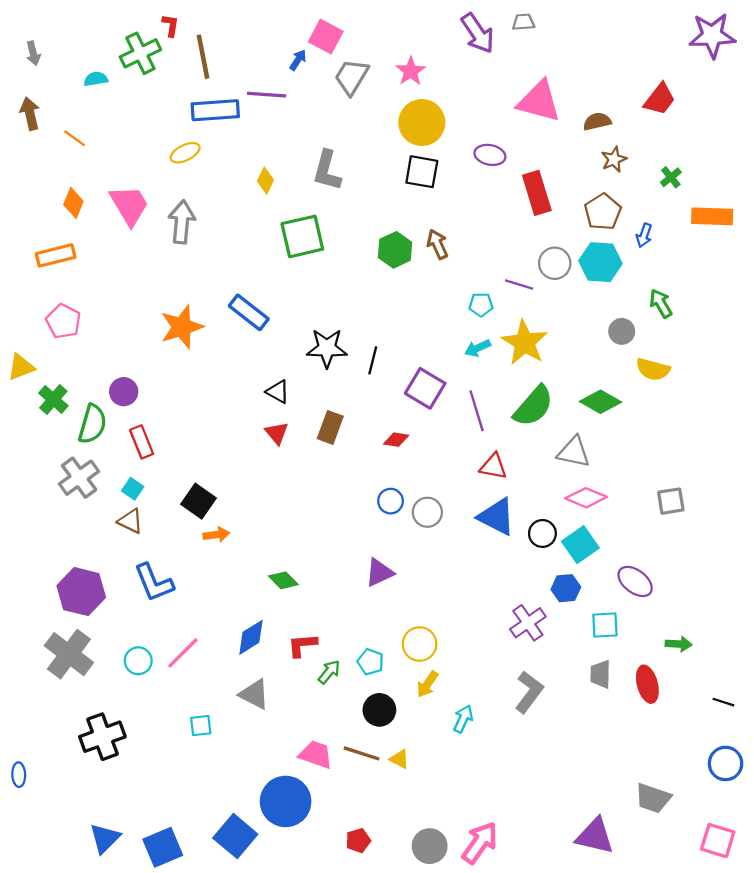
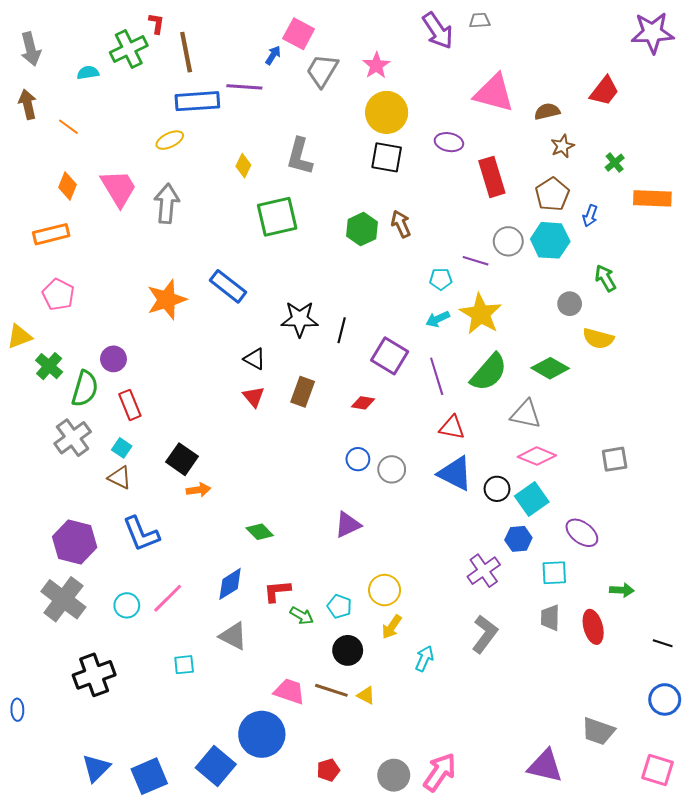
gray arrow: (33, 53) -> (31, 49), size x1.5
green arrow: (329, 672) -> (302, 616), turned 80

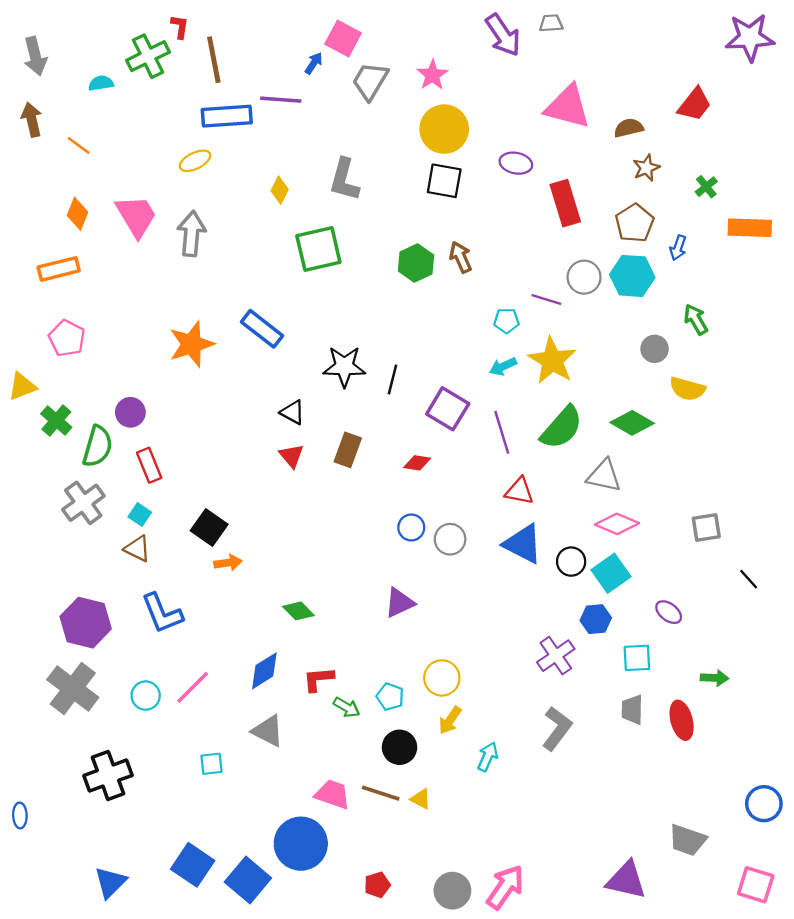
purple ellipse: (582, 533) -> (669, 612), size x0.7
black line: (663, 643) -> (749, 579), moved, turned 30
blue square: (149, 776) -> (193, 865), moved, turned -33

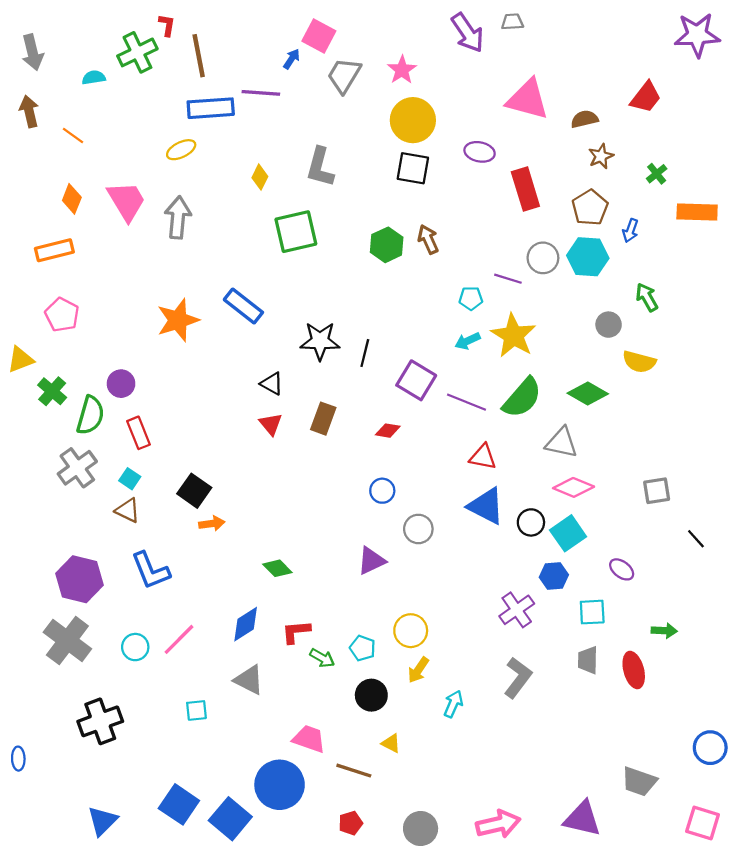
purple line: (502, 432) -> (466, 402), turned -51
gray circle: (450, 539) -> (418, 529), moved
brown line: (381, 793) -> (354, 771), moved
pink arrow: (505, 887) -> (498, 824), moved, turned 42

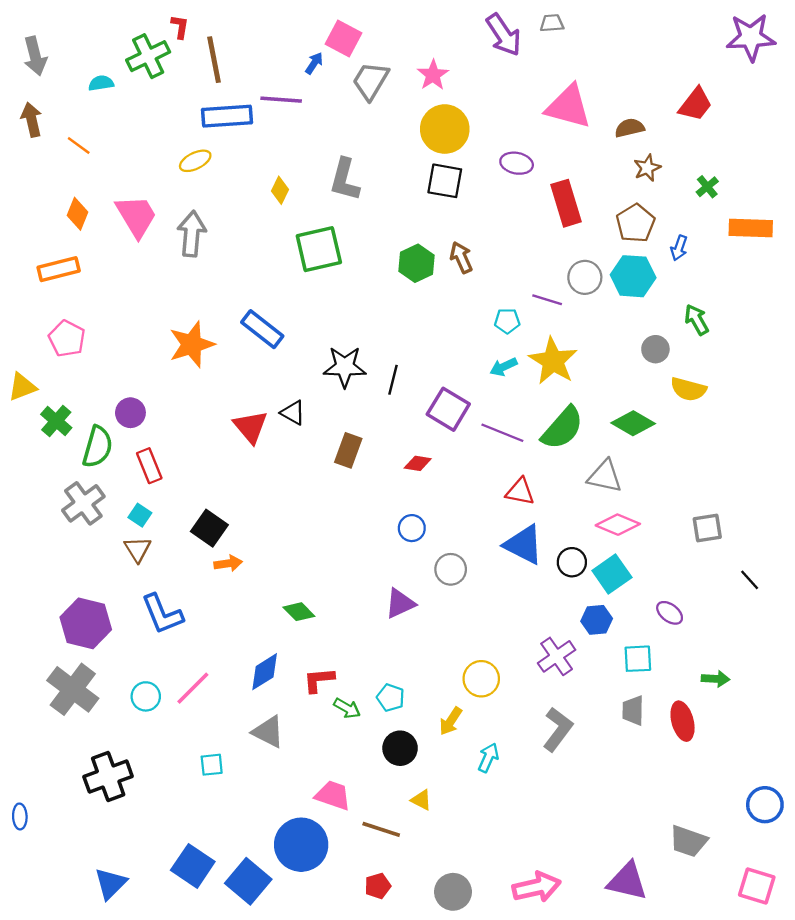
red triangle: (271, 424) -> (251, 427), moved, size x1.4
brown triangle: (128, 510) -> (138, 549), turned 32
yellow circle: (411, 631) -> (481, 679), moved

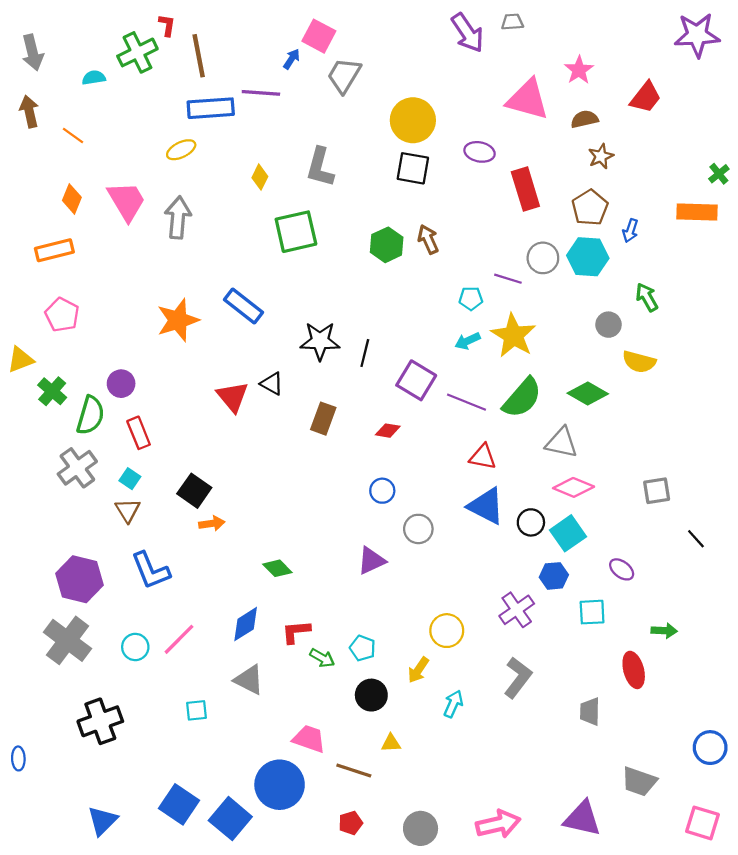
pink star: (433, 75) -> (579, 70), moved
green cross: (707, 187) -> (719, 174), moved
gray trapezoid: (633, 711) -> (590, 711), moved
yellow triangle: (421, 800) -> (391, 743), turned -30

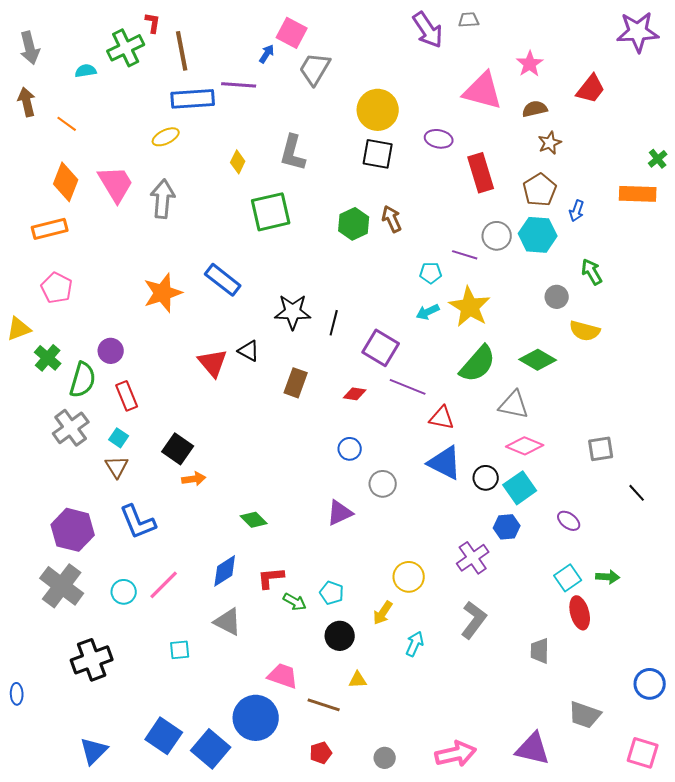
orange diamond: (72, 199) -> (66, 182), size x1.4
purple line: (466, 402) -> (408, 387), moved
cyan square: (592, 612) -> (568, 578), moved, turned -32
gray circle: (421, 828) -> (385, 758), size x0.7

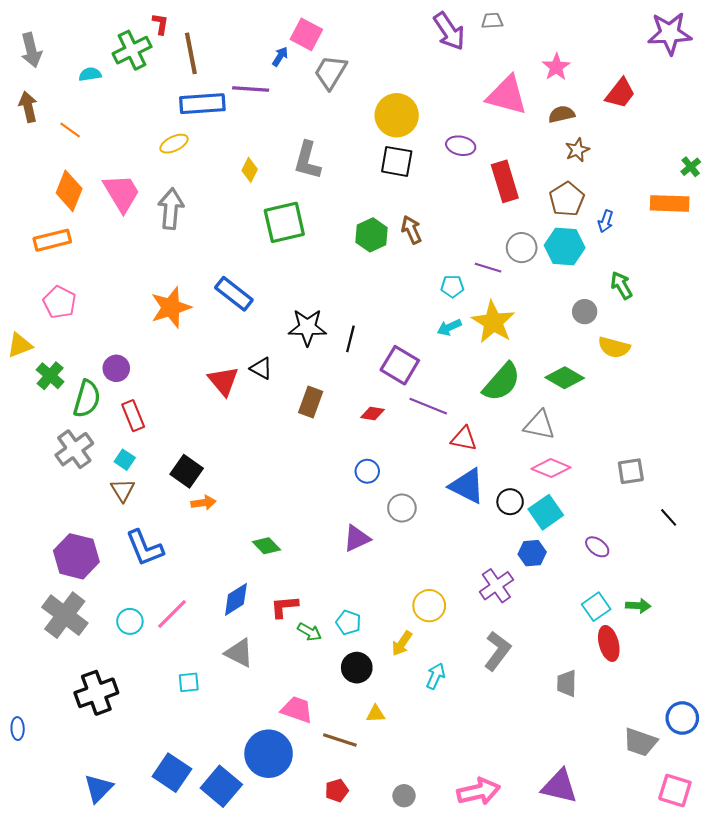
gray trapezoid: (585, 715) -> (640, 742), moved

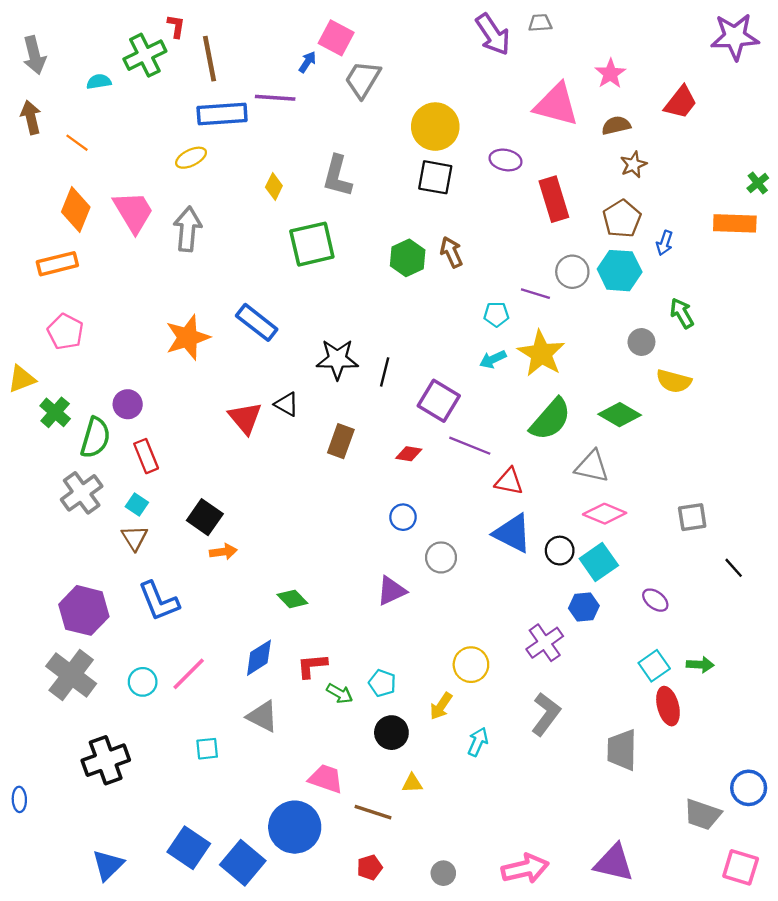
gray trapezoid: (567, 683) -> (622, 750), size x1.4

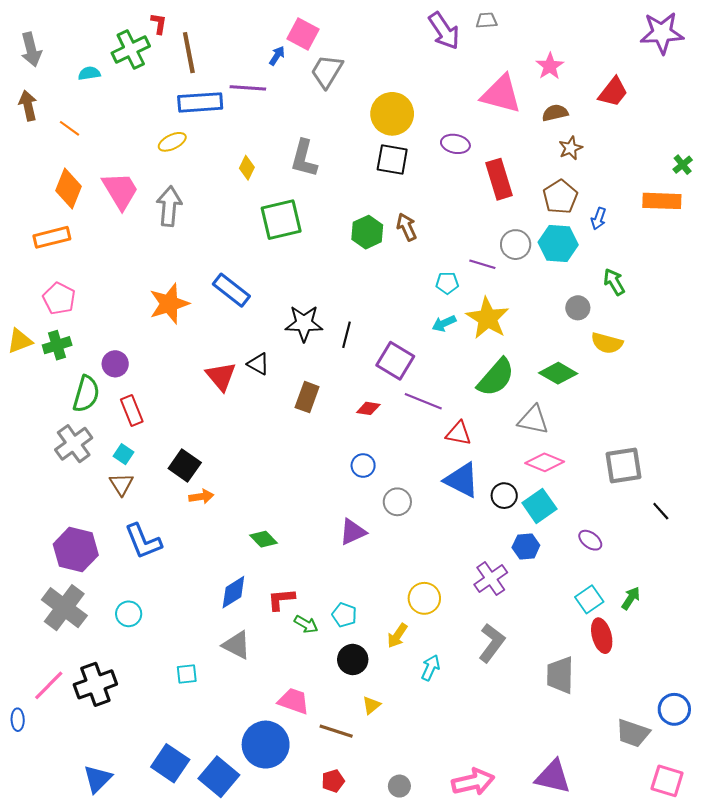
green cross: (55, 412) -> (57, 345), moved, turned 32
gray square: (692, 517) -> (623, 466), size x1.4
green arrow: (700, 665) -> (631, 598), turned -60
pink line: (189, 674) -> (49, 685), moved
yellow triangle: (412, 783) -> (371, 705), turned -36

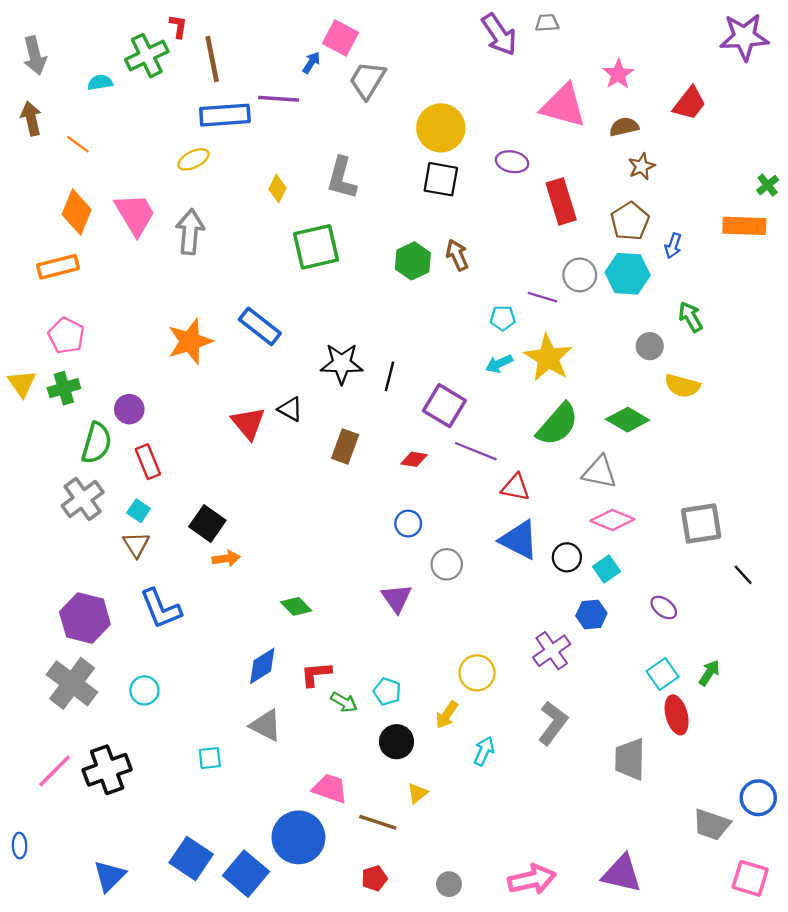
yellow triangle: (20, 341) -> (22, 383), turned -44
cyan square: (539, 506) -> (607, 569), size x0.7
purple triangle: (353, 532) -> (396, 598), turned -40
blue ellipse: (18, 720) -> (20, 846), moved

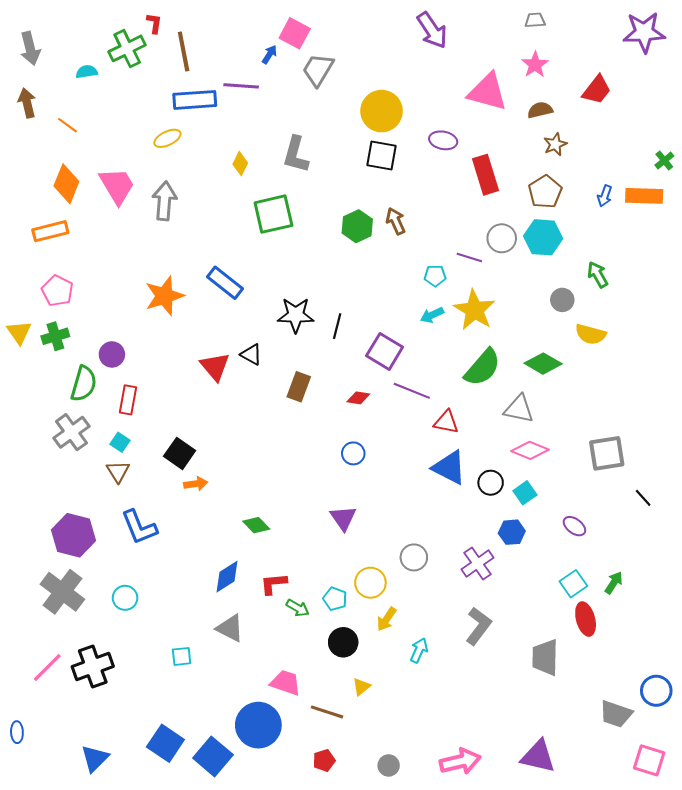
gray trapezoid: (547, 23) -> (535, 20), moved
blue arrow: (673, 246) -> (605, 196), moved
red rectangle: (148, 462) -> (128, 400), turned 32
gray circle: (447, 564) -> (414, 557), moved
yellow circle: (477, 673) -> (370, 583), moved

